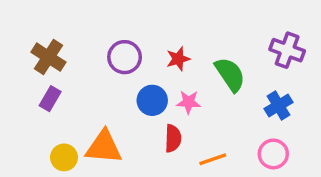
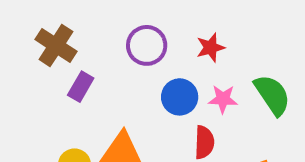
green semicircle: (230, 74) -> (272, 95), moved
purple rectangle: (50, 99) -> (81, 87), moved

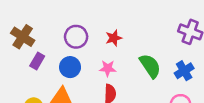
blue circle: (180, 97) -> (70, 67), moved
pink star: (223, 99) -> (108, 68), moved

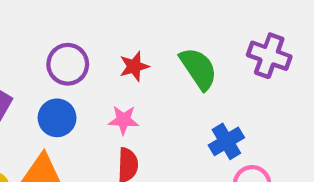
green semicircle: (150, 66) -> (198, 69), moved
blue cross: (184, 71) -> (226, 141), moved

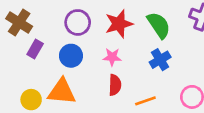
red star: (134, 66) -> (119, 24), size x1.5
blue cross: (226, 141) -> (160, 60), moved

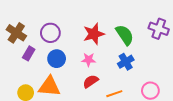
purple circle: (78, 22) -> (50, 33), moved
red semicircle: (115, 85) -> (91, 81), turned -126

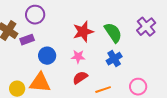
purple cross: (159, 29) -> (146, 27), turned 30
purple circle: (50, 33) -> (35, 15), moved
purple rectangle: (29, 53) -> (27, 40), moved, turned 40

